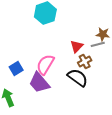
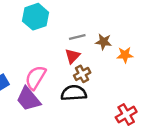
gray line: (98, 44) -> (77, 37), moved
black semicircle: (78, 78) -> (74, 93), turned -40

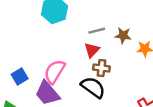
brown cross: (82, 74) -> (101, 68), turned 35
black semicircle: (74, 93) -> (93, 87), turned 40

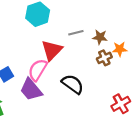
red triangle: (92, 50) -> (52, 50), moved, size x1.5
brown cross: (101, 68) -> (104, 58), moved, turned -32

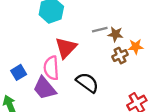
gray line: (76, 33) -> (100, 30), moved
pink semicircle: (38, 70) -> (51, 68), turned -35

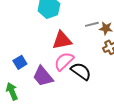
red triangle: (66, 48) -> (62, 40), turned 35
pink semicircle: (51, 68) -> (64, 61), moved, turned 50

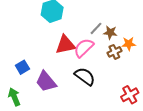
gray line: (92, 24) -> (96, 28), turned -32
pink semicircle: (64, 61) -> (84, 48), moved

